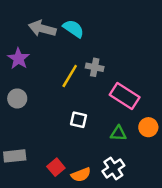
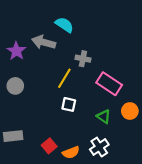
gray arrow: (42, 29) -> (44, 42), moved
yellow line: (70, 76) -> (64, 78), moved
green triangle: (118, 133) -> (104, 116), turned 32

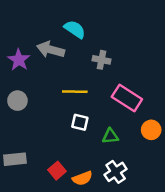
gray cross: (83, 59) -> (102, 60), moved
yellow line: (64, 78) -> (75, 92), turned 60
green triangle: (104, 116) -> (110, 136), moved, turned -40

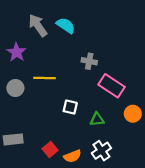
gray arrow: (51, 50) -> (38, 25), moved, turned 40
gray cross: (102, 60) -> (89, 61), moved
yellow line: (75, 92) -> (44, 78), moved

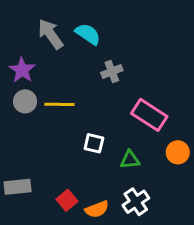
gray cross: (89, 61) -> (112, 71), moved, turned -32
gray circle: (15, 88) -> (25, 101), moved

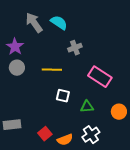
yellow line: (59, 104) -> (52, 70), moved
orange circle: (178, 152) -> (119, 112), moved

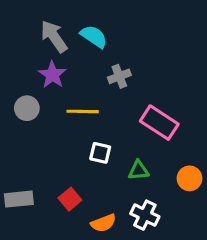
purple star: (15, 47) -> (52, 75), moved
red square: (45, 134) -> (70, 199), moved
white cross: (91, 135) -> (145, 215), turned -30

